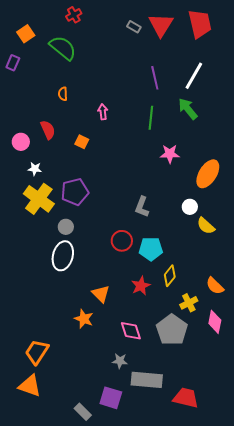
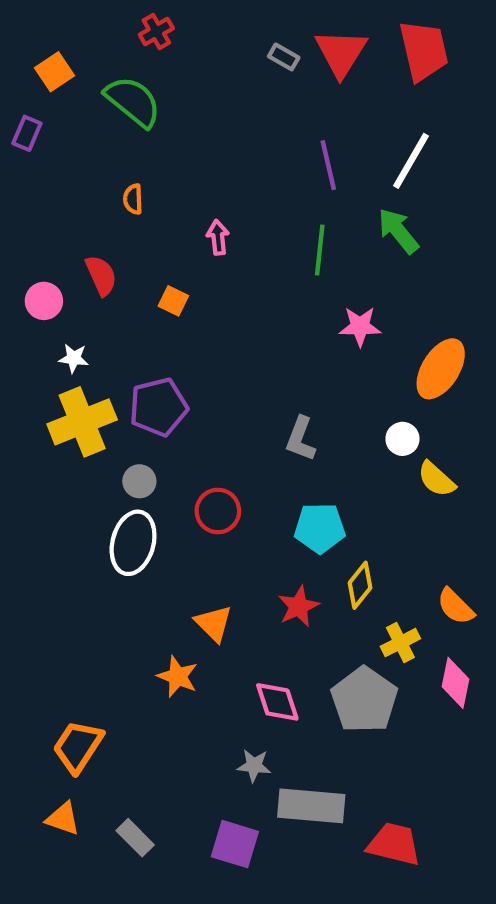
yellow cross: (39, 199) -> (82, 422), turned 32
red circle: (122, 241) -> (218, 511), moved
orange triangle: (30, 386) -> (63, 819), size x0.7
gray rectangle: (83, 412) -> (135, 838), moved

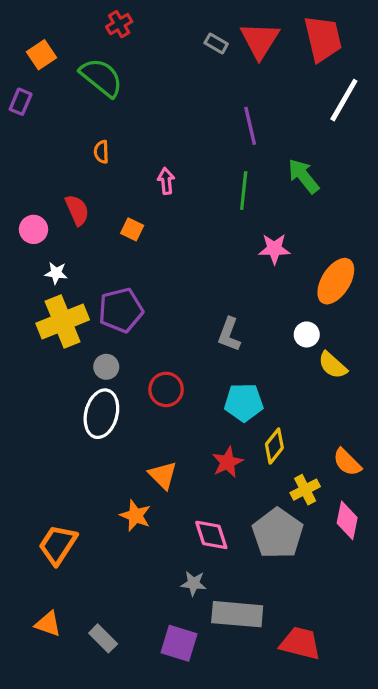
white line: (411, 161) -> (344, 100), moved
orange trapezoid: (78, 746) -> (58, 545), moved

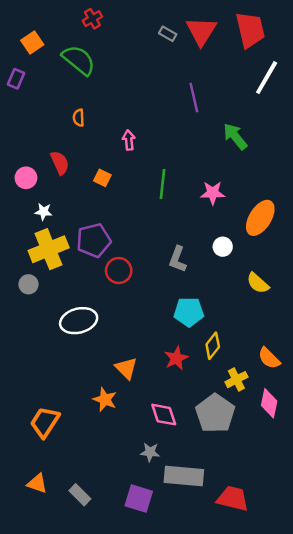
green line: (244, 191) -> (163, 184), moved
white circle: (307, 334) -> (223, 247), moved
gray circle: (106, 367) -> (28, 284), moved
red circle: (166, 389) -> (119, 271), moved
white ellipse: (101, 414) -> (79, 321), turned 60

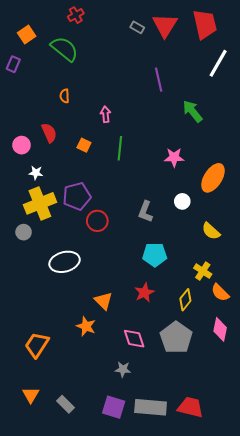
green line: (163, 184) -> (120, 148), moved
yellow diamond: (213, 346) -> (185, 300), moved
yellow cross: (236, 380) -> (203, 271), moved, turned -30
gray rectangle: (184, 476) -> (151, 407), moved
orange triangle: (37, 484) -> (31, 395), turned 42

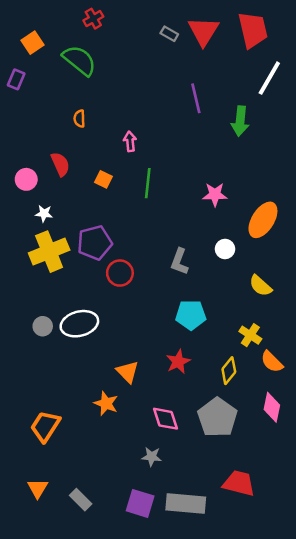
green arrow: (193, 111) -> (240, 121), moved, turned -135
gray circle: (24, 232) -> (43, 326), moved
red trapezoid: (190, 407) -> (239, 483), moved

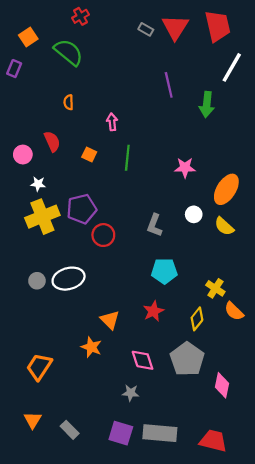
yellow semicircle: (260, 286) -> (224, 226), moved
pink diamond: (272, 407) -> (222, 385), moved
red trapezoid: (239, 483) -> (213, 441), moved

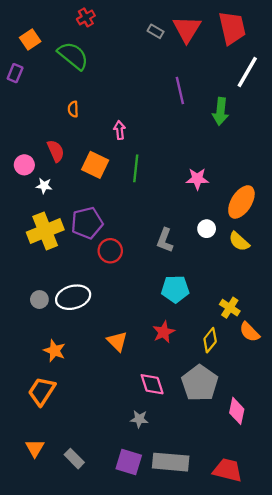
orange square: (89, 155) -> (95, 165), size x1.6
white star: (38, 184) -> (44, 186), moved
orange star: (91, 347) -> (55, 351), moved

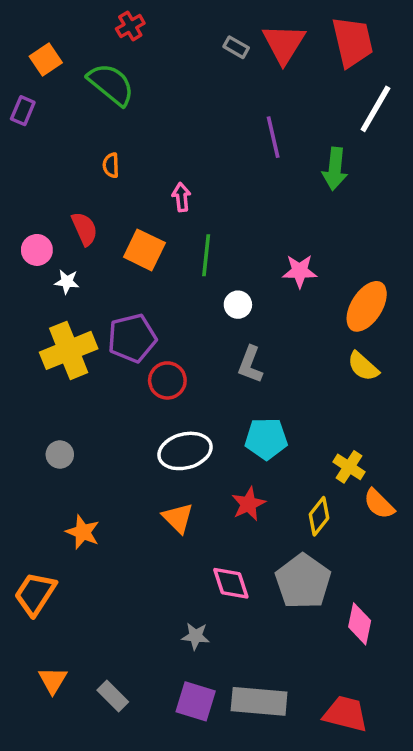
white circle: (207, 229) -> (238, 305), moved
white ellipse: (73, 297) -> (185, 451), moved
orange trapezoid: (42, 391) -> (35, 594), moved
gray star: (139, 419) -> (196, 636), moved

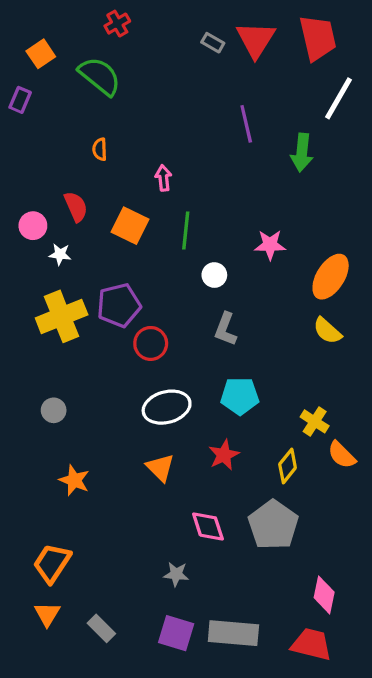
orange trapezoid: (35, 594) -> (52, 563), moved
pink diamond: (360, 624) -> (324, 595), moved

